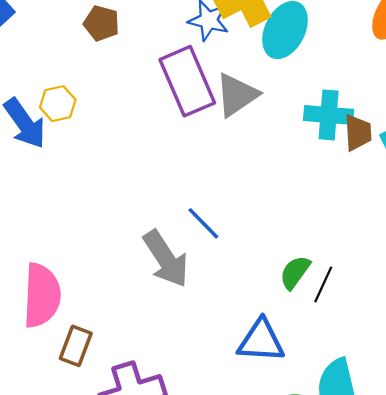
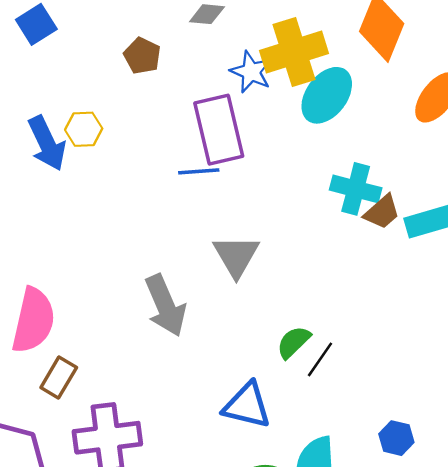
gray triangle: (237, 95) -> (236, 256), moved, turned -36
brown trapezoid: (358, 133) -> (382, 212), turned 42
blue line: (203, 223) -> (199, 171), moved, turned -60

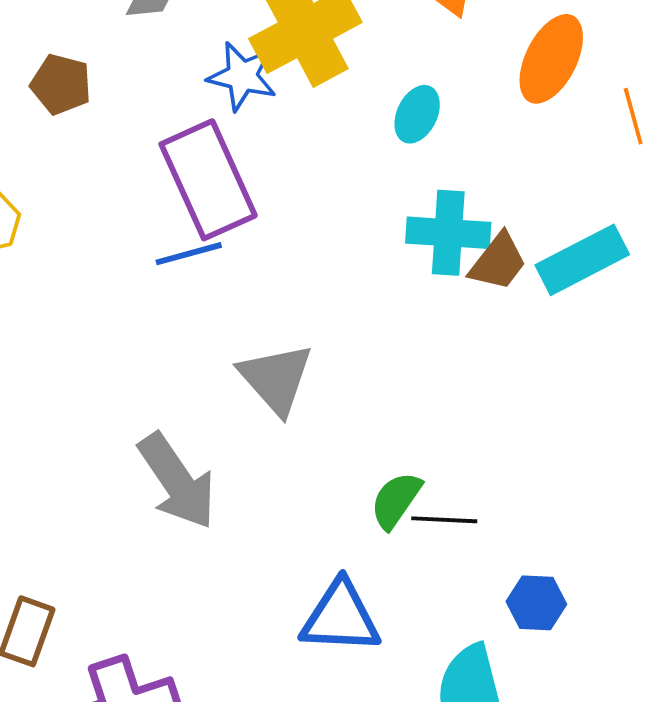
cyan ellipse: (327, 95) -> (417, 114), moved, size x0.6
black line: (320, 359) -> (444, 520), turned 69
blue hexagon: (396, 438) -> (536, 603), moved

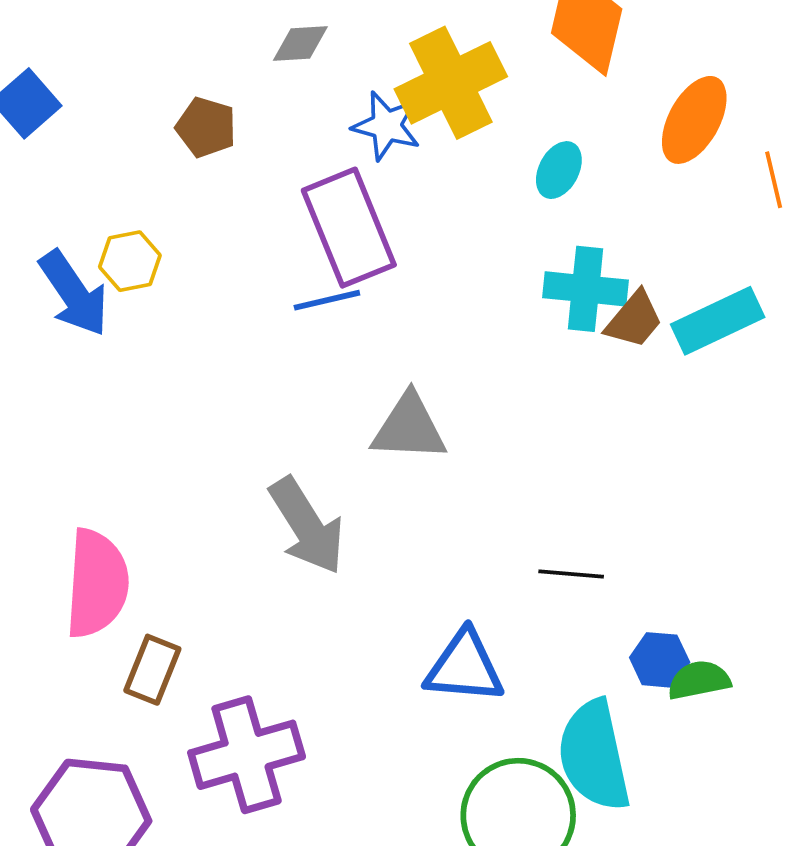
gray triangle: (276, 379) -> (409, 428), turned -48
green semicircle: (396, 500) -> (699, 680), moved, turned 42

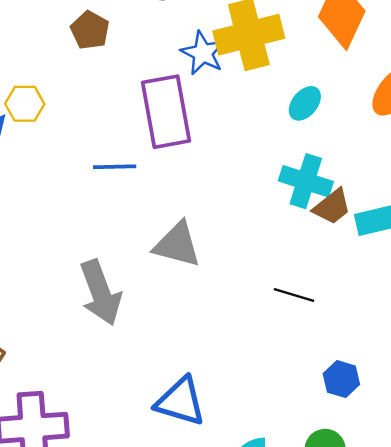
blue line: (327, 300) -> (115, 167), moved
black line: (571, 574) -> (294, 295), moved
blue hexagon: (660, 660) -> (341, 379), moved

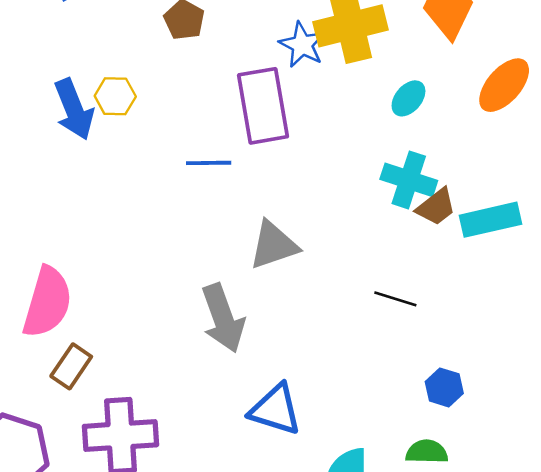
gray triangle: (177, 245) -> (274, 245), turned -34
gray arrow: (101, 293) -> (223, 318), moved

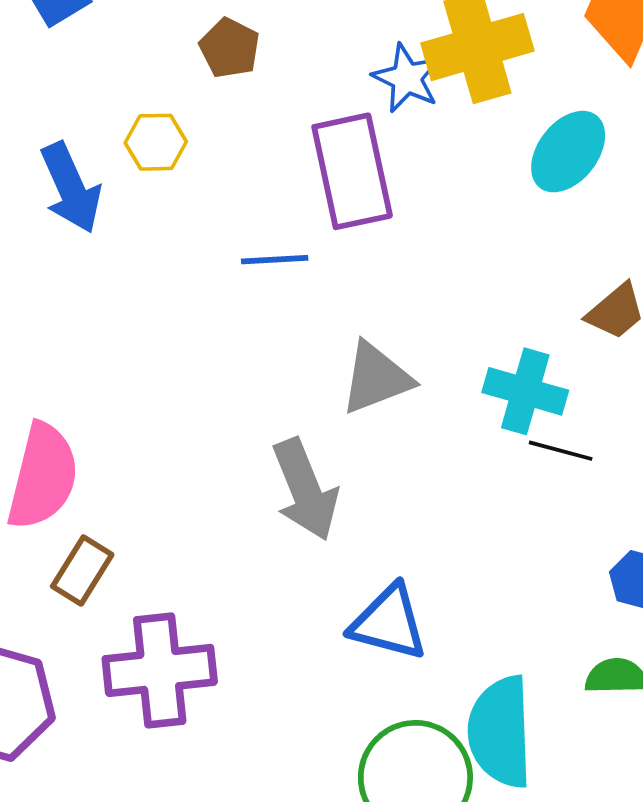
yellow hexagon: (115, 96) -> (156, 142), moved
cyan ellipse: (408, 98) -> (568, 152), size x1.5
cyan cross: (409, 180) -> (525, 391), moved

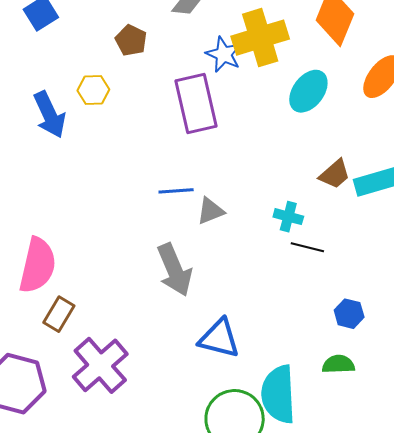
blue line: (275, 260) -> (176, 191), moved
gray triangle: (376, 378) -> (210, 211), size x0.7
cyan cross: (525, 391) -> (288, 217), size x0.7
purple cross: (160, 670) -> (100, 365), turned -34

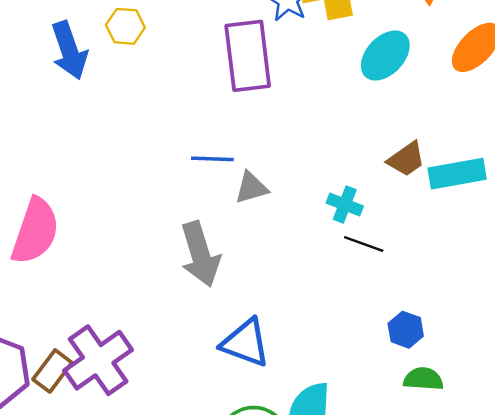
brown rectangle: (59, 314) -> (52, 371), moved
green semicircle: (338, 364) -> (423, 379), moved

